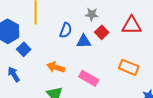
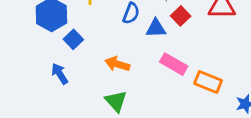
orange rectangle: (129, 67) -> (208, 82), moved
pink rectangle: (89, 78) -> (174, 64), moved

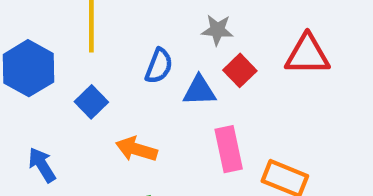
blue square: (73, 39) -> (91, 102), moved
pink rectangle: (174, 64) -> (229, 149), turned 48

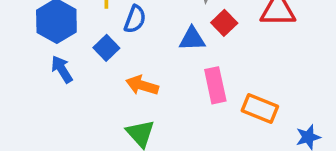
blue semicircle: (159, 66) -> (135, 19), moved
blue arrow: (42, 165) -> (62, 69), moved

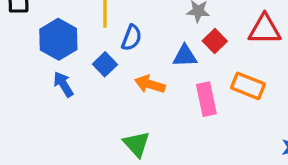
orange arrow: (142, 85) -> (150, 84), moved
orange rectangle: (260, 109) -> (248, 86), moved

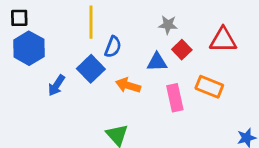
blue hexagon: (58, 39) -> (29, 48), moved
blue square: (105, 64) -> (91, 69), size x1.4
blue arrow: (63, 84) -> (56, 85), turned -115

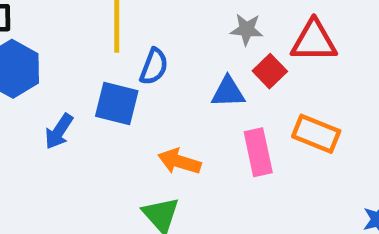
red triangle: (223, 40) -> (314, 41), moved
blue square: (91, 69) -> (117, 104), turned -32
orange arrow: (128, 85) -> (179, 162), moved

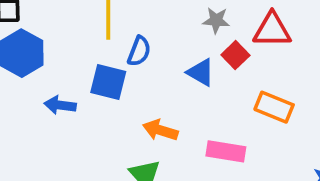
blue triangle: (228, 92) -> (201, 72), turned 32
blue arrow: (59, 131) -> (60, 105), turned 64
pink rectangle: (258, 152) -> (226, 151), moved, turned -69

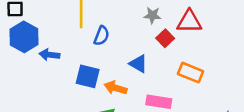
blue triangle: (201, 72) -> (138, 64), moved
blue square: (108, 82) -> (88, 76), moved
blue arrow: (60, 105) -> (49, 55), moved

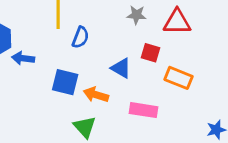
red square: (165, 38) -> (150, 53), moved, turned -30

